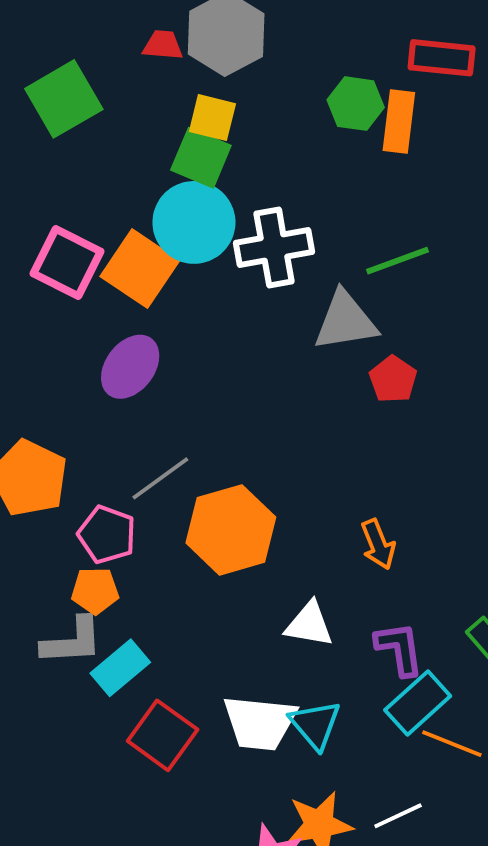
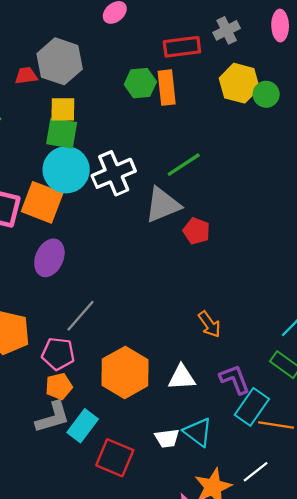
orange hexagon: (231, 530) -> (125, 372), moved
white trapezoid: (260, 723) -> (167, 438), size x0.6

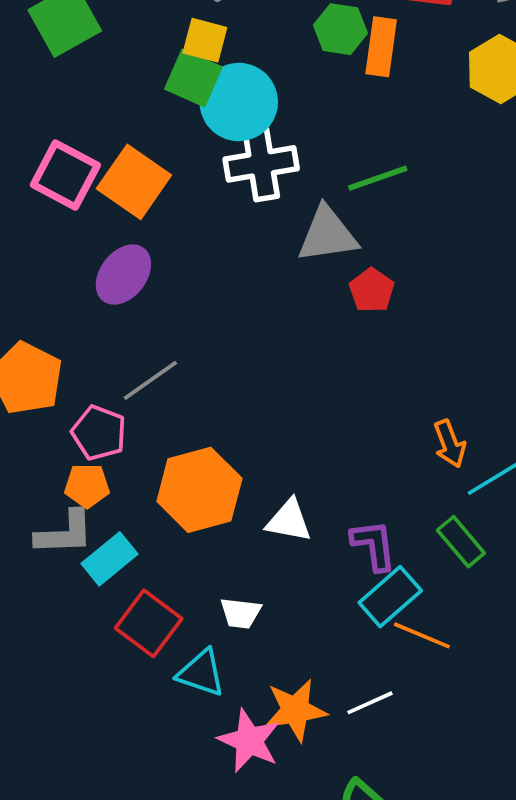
cyan circle: (66, 170) -> (239, 102), moved
orange arrow: (209, 324) -> (450, 444), moved
cyan triangle: (198, 432) -> (201, 673), moved, turned -32

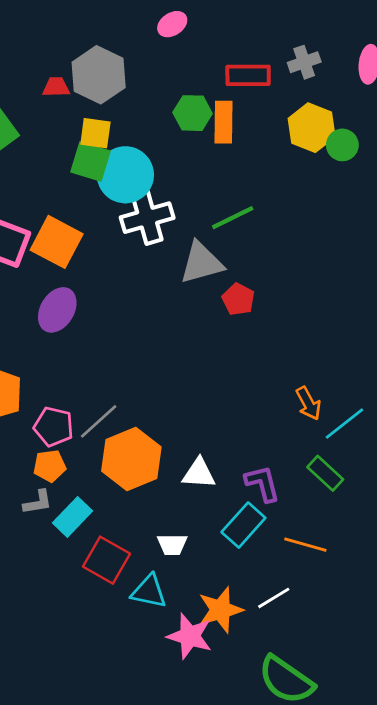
gray line: (150, 380) -> (99, 421), moved
gray L-shape: (65, 533) -> (38, 502), size x0.7
cyan rectangle: (390, 597) -> (243, 525), moved

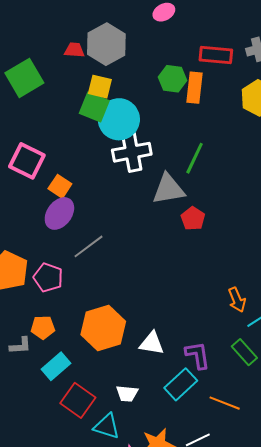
green line: (233, 218) -> (195, 158), turned -44
orange square: (57, 242) -> (60, 186), moved, size x0.6
gray line: (99, 421) -> (88, 246), moved
pink pentagon: (54, 427) -> (48, 278), moved
gray L-shape: (38, 502) -> (20, 346), moved

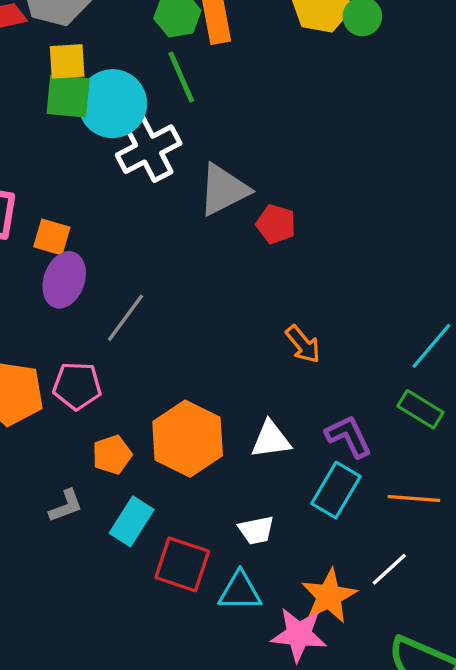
green line: (195, 158) -> (181, 77), moved, turned -32
orange arrow: (237, 300) -> (303, 344), moved
orange pentagon: (43, 327) -> (112, 455), moved

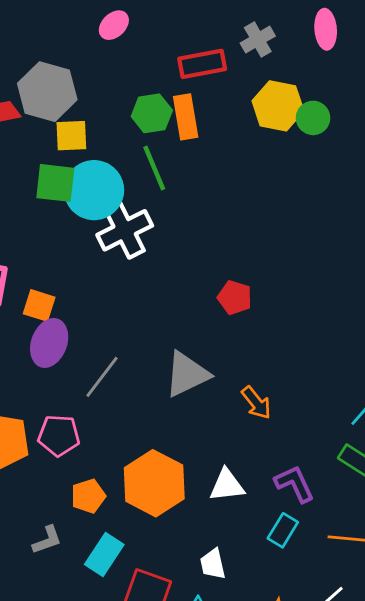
yellow square: (67, 61) -> (71, 136), moved
gray triangle: (224, 190) -> (187, 374), moved
cyan rectangle: (336, 490) -> (283, 530), size x0.7
white trapezoid: (256, 530) -> (213, 564), turned 88

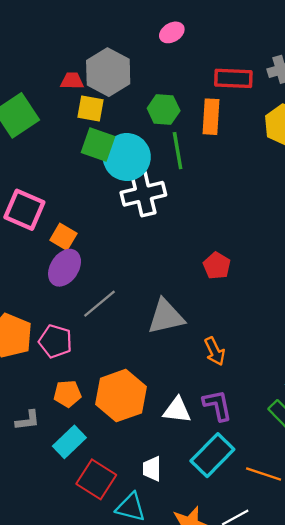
green hexagon: (152, 113) -> (164, 110), moved
yellow square: (71, 136) -> (90, 109), moved
purple L-shape: (295, 484) -> (217, 405), moved
cyan rectangle: (283, 530) -> (212, 455), size x1.6

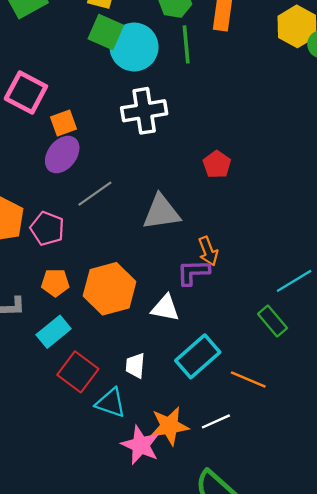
white cross: (143, 194) -> (144, 111), moved
orange square: (63, 237) -> (64, 123), turned 35
purple L-shape: (217, 405) -> (193, 272), moved, turned -84

